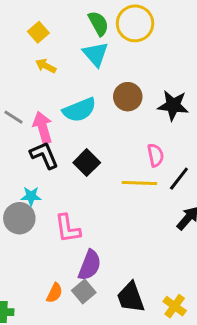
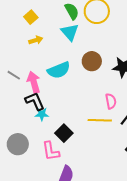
yellow arrow: (46, 66) -> (36, 40), turned 136
black square: (87, 163) -> (64, 133), moved
cyan star: (31, 196) -> (42, 114), moved

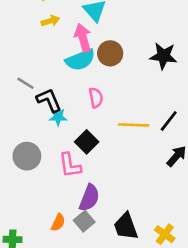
brown circle: (92, 61) -> (110, 53), moved
gray line: (14, 75) -> (26, 83), moved
pink arrow: (34, 82) -> (83, 38), moved
pink semicircle: (111, 101) -> (96, 98), moved

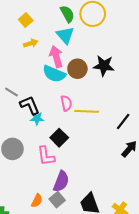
black star: (163, 56) -> (104, 66), moved
cyan semicircle: (80, 60) -> (54, 74), turned 45
yellow line: (134, 125) -> (87, 111), moved

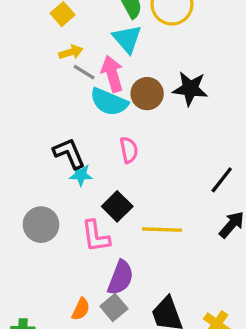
gray line: (11, 92) -> (84, 72), moved
yellow line: (87, 111) -> (162, 230), moved

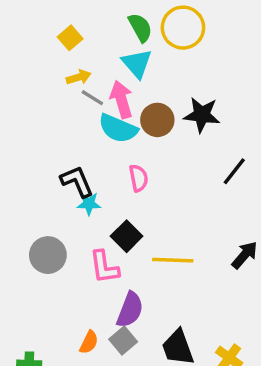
black line: (222, 180) -> (234, 171), moved

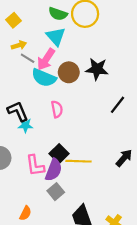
green semicircle: (140, 28) -> (58, 14), turned 138
pink arrow: (121, 99) -> (46, 59), turned -130
black square: (127, 236) -> (59, 154), moved
purple semicircle: (130, 310) -> (54, 170), moved
gray square: (123, 341) -> (56, 192), moved

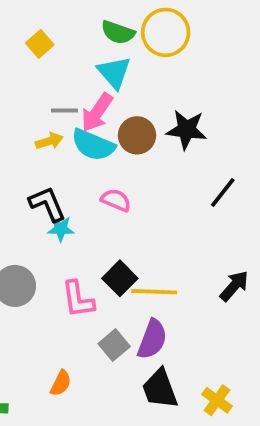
yellow arrow: (19, 45) -> (49, 141), moved
gray line: (28, 58) -> (65, 111), turned -32
pink semicircle: (57, 109) -> (116, 200), turned -56
purple semicircle: (54, 170) -> (152, 339), moved

